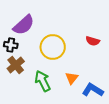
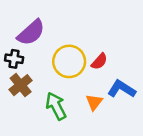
red semicircle: (93, 41) -> (99, 61), moved, turned -64
blue L-shape: (93, 90) -> (122, 89), moved

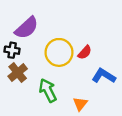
orange triangle: (94, 102) -> (80, 104), moved

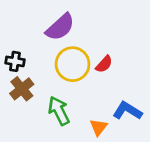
purple semicircle: (27, 28) -> (60, 27), moved
blue L-shape: (104, 76) -> (127, 111), moved

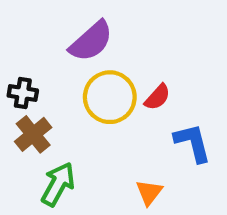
green arrow: (59, 111) -> (58, 184), moved, turned 56
blue L-shape: (127, 111) -> (193, 143), moved, turned 44

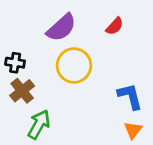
red semicircle: (157, 97) -> (115, 26), moved
orange triangle: (149, 192) -> (133, 130), moved

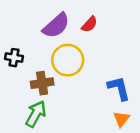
red semicircle: (115, 26) -> (89, 24), moved
brown cross: (22, 91) -> (42, 83), moved, turned 30

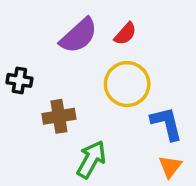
yellow circle: (68, 60) -> (127, 84), moved
green arrow: (36, 114) -> (91, 159), moved

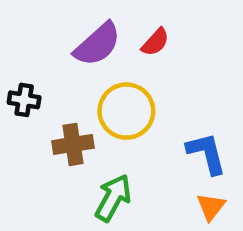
yellow circle: (127, 84) -> (126, 111), moved

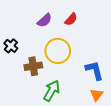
purple semicircle: (97, 44) -> (44, 20), size x0.7
black cross: (24, 100) -> (11, 46), turned 32

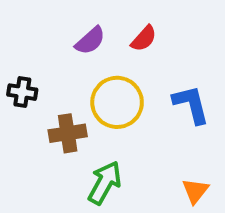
black cross: (11, 46) -> (22, 92), turned -32
blue L-shape: (94, 70) -> (191, 104), moved

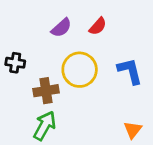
green arrow: (105, 183) -> (45, 126), moved

